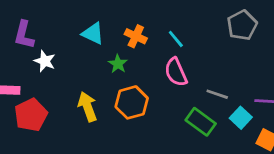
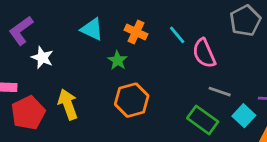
purple L-shape: (24, 35) -> (21, 31), turned 40
pink semicircle: (176, 72) -> (204, 53), moved
yellow arrow: (87, 107) -> (68, 104), moved

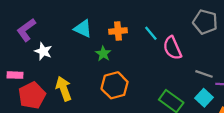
gray pentagon: (245, 21) -> (205, 22), turned -30
orange cross: (136, 32) -> (118, 31), turned -30
gray line: (220, 92) -> (204, 74), moved

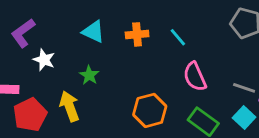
pink semicircle: (172, 48) -> (195, 77), moved
green star: (103, 54) -> (89, 75), moved
orange hexagon: (115, 85) -> (150, 110), moved

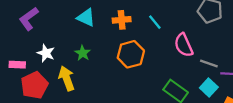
white star: (44, 60) -> (46, 53), moved
pink semicircle: (195, 77) -> (184, 45), moved
orange hexagon: (150, 110) -> (131, 54), moved

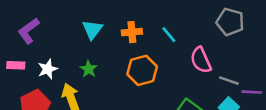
cyan triangle: (86, 18) -> (92, 30), turned 42
white star: (46, 53) -> (48, 69), turned 30
pink rectangle: (17, 65) -> (16, 65), moved

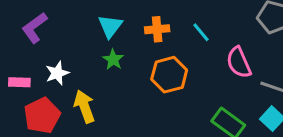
pink rectangle: (16, 65) -> (19, 82), moved
green star: (88, 69) -> (113, 60), moved

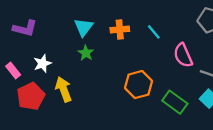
purple L-shape: (34, 28) -> (25, 28), turned -130
orange hexagon: (169, 75) -> (139, 85), moved
pink rectangle: (19, 82) -> (13, 71), turned 49

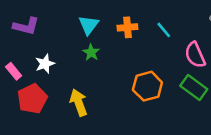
yellow arrow: (64, 89) -> (79, 103), moved
green rectangle: (175, 102) -> (194, 87), moved

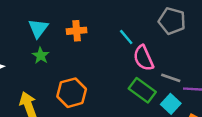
cyan line: (164, 30) -> (126, 37), moved
orange hexagon: (147, 86) -> (72, 93), moved

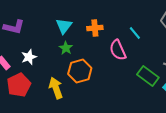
pink semicircle: (143, 58) -> (118, 50), moved
orange hexagon: (72, 93) -> (80, 71), moved

